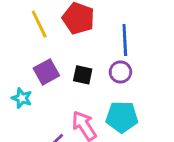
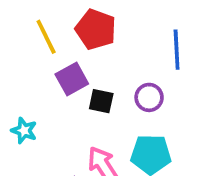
blue line: (125, 40) -> (177, 50), moved
purple square: (46, 72) -> (72, 79), moved

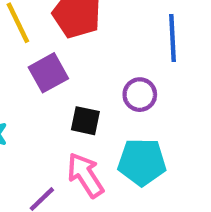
black square: (101, 101) -> (85, 121), moved

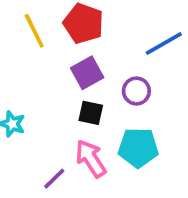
blue line: (172, 38) -> (164, 44), turned 63
purple square: (48, 73) -> (87, 73), moved

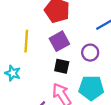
yellow line: (34, 31) -> (26, 41), moved, turned 30

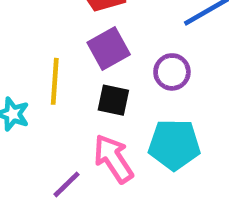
yellow line: (26, 41) -> (55, 81), moved

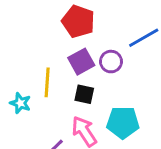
purple circle: (172, 72) -> (111, 62), moved

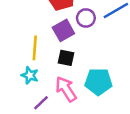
purple circle: (111, 62) -> (86, 18), moved
cyan star: (20, 103) -> (30, 75), moved

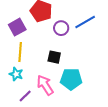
purple square: (63, 30) -> (17, 27), moved
black square: (66, 58) -> (54, 57), moved

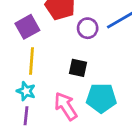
purple line: (25, 96) -> (26, 116), moved, turned -40

